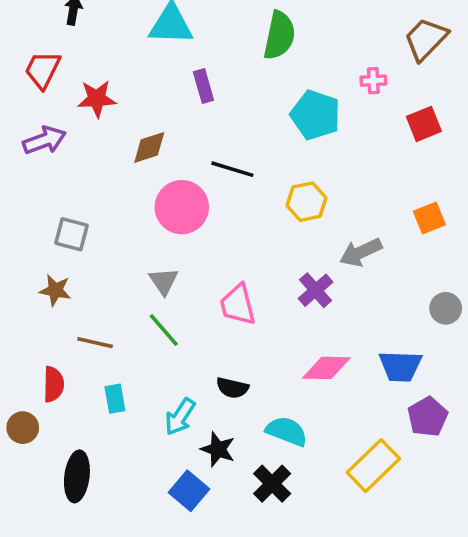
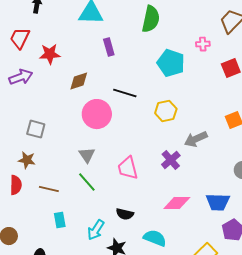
red semicircle: (53, 384) -> (16, 185), moved

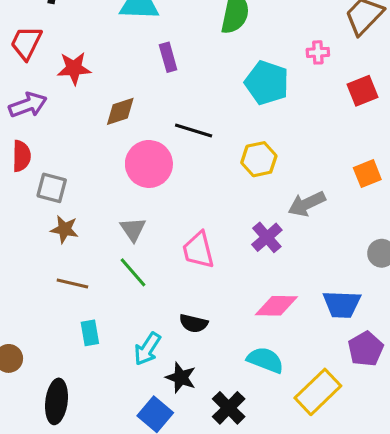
brown star: (27, 160) -> (64, 229), moved
red semicircle: (16, 185) -> (21, 156), moved
cyan semicircle: (155, 238) -> (265, 360), moved

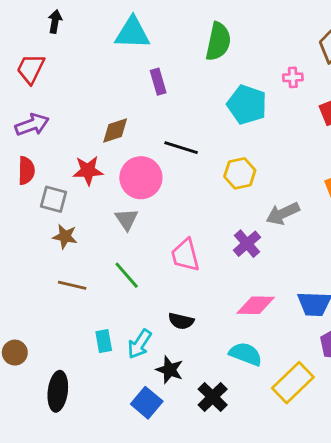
red star: (74, 68) -> (88, 171), moved
gray triangle: (133, 229) -> (127, 219), moved
cyan rectangle: (90, 333) -> (104, 341), moved

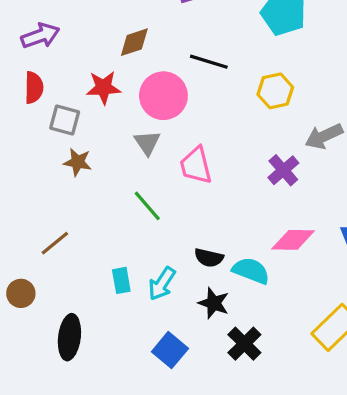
pink trapezoid: (185, 255) -> (196, 165), moved
brown line: (72, 285) -> (55, 243), moved, turned -52
cyan semicircle: (246, 354) -> (251, 271), moved
black star: (170, 370) -> (214, 303), moved

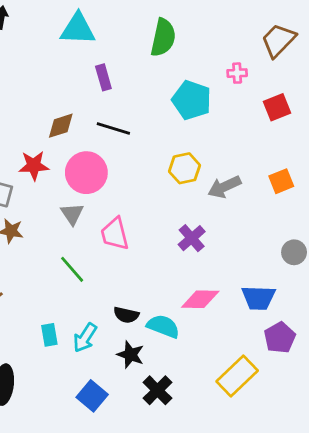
black line: (209, 62) -> (113, 129), moved
gray arrow: (324, 136) -> (224, 187), moved

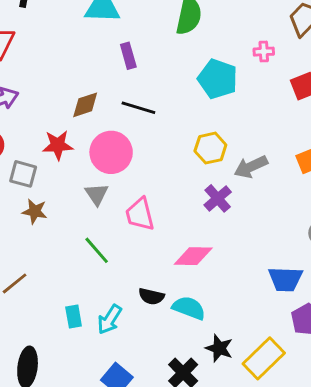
purple cross: (192, 238) -> (218, 198), moved
pink diamond: (200, 299) -> (193, 256), moved
black star: (130, 355) -> (219, 348), moved

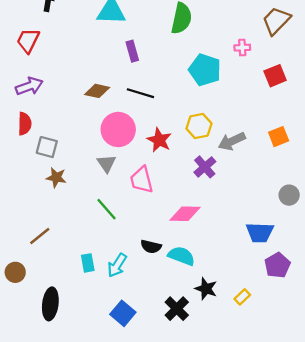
brown diamond: (85, 105) -> (97, 91), turned 30
red star: (58, 145) -> (159, 140), moved, turned 30
yellow rectangle: (264, 358) -> (242, 297), size x0.5

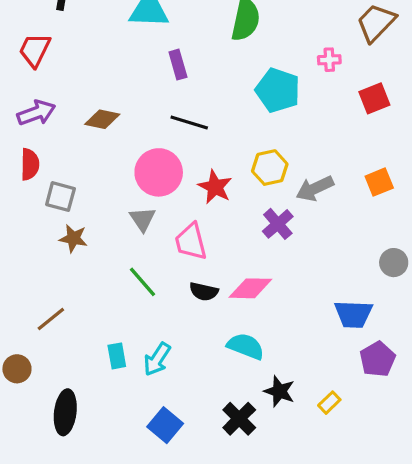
brown diamond: (97, 91) -> (102, 119), moved
black semicircle: (151, 247) -> (204, 292), moved

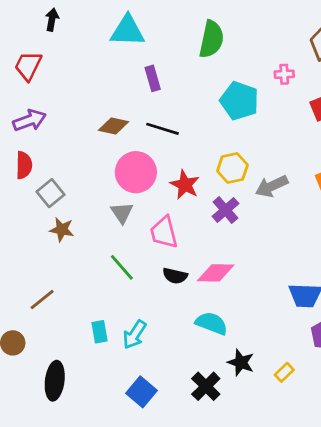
brown diamond: (102, 119) -> (113, 126), moved
gray square: (60, 197) -> (51, 193), turned 36
purple cross: (278, 224) -> (225, 210), moved

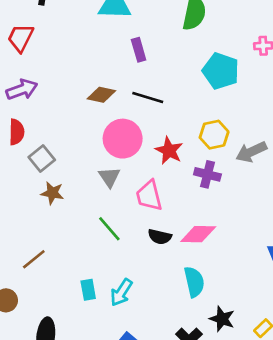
purple cross: (225, 210) -> (207, 174), turned -35
cyan semicircle: (211, 323) -> (194, 282), turned 56

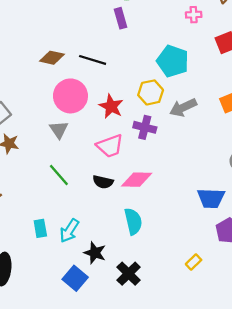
purple rectangle: (139, 50) -> (120, 18), moved
cyan pentagon: (221, 71) -> (173, 61), moved
pink trapezoid: (149, 196) -> (110, 146), moved, turned -96
black star: (222, 319) -> (95, 253), moved

